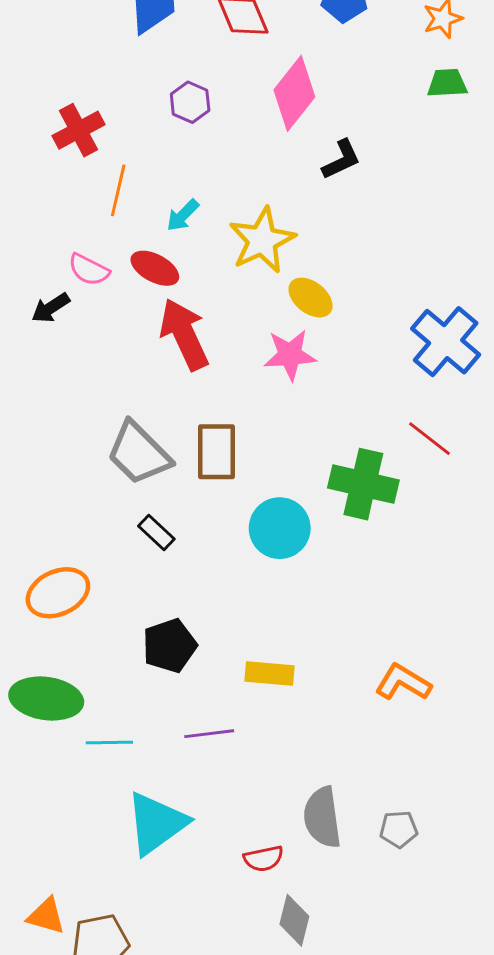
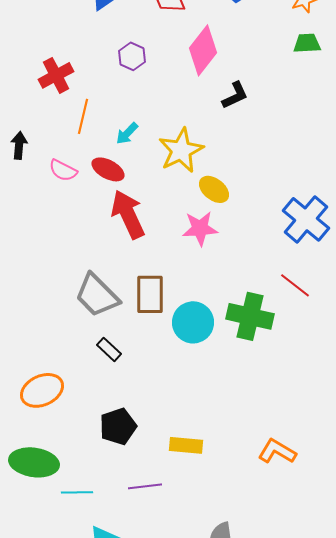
black arrow: (51, 308) -> (19, 145), moved, turned 128
cyan circle: (280, 528) -> (193, 322), moved

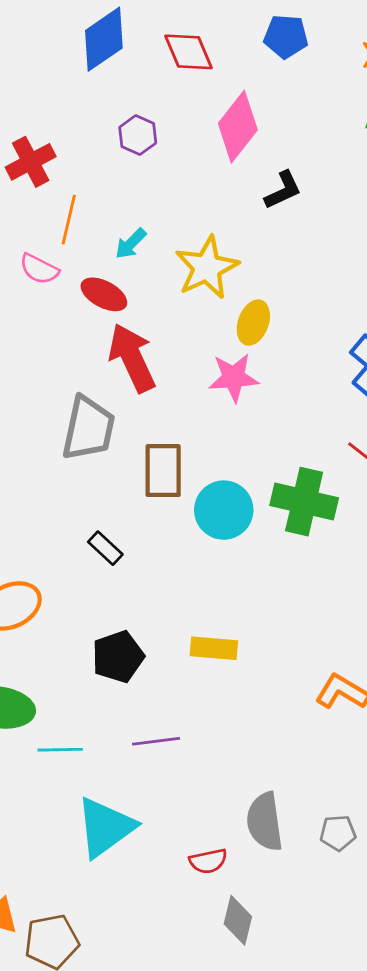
pink semicircle: (63, 170) -> (39, 269), moved
yellow ellipse: (214, 189) -> (253, 323), turned 72
gray trapezoid: (97, 295) -> (88, 428), moved, turned -123
yellow rectangle: (186, 445) -> (214, 648), moved

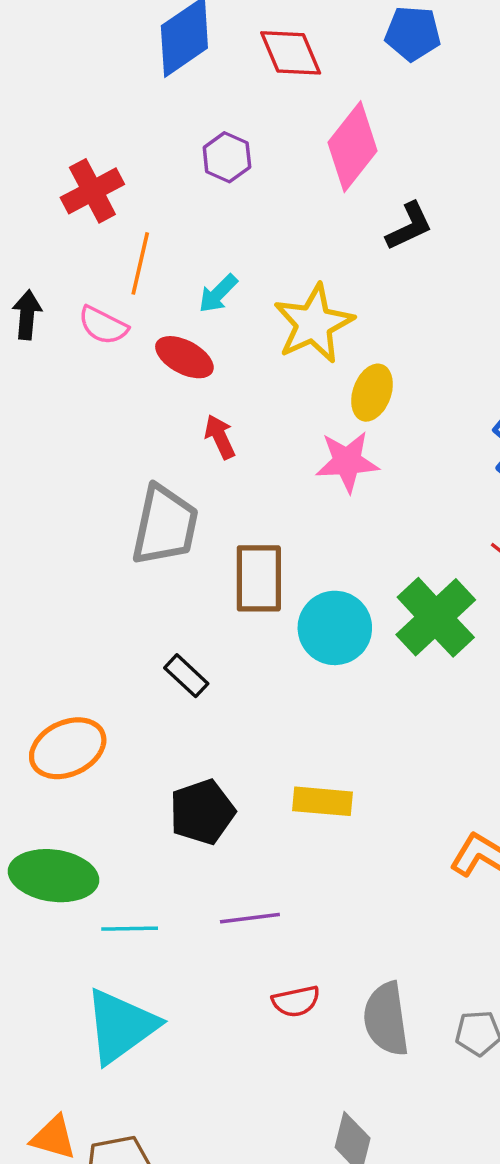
red arrow: (132, 358) -> (220, 437), size x0.5
green cross: (304, 502) -> (436, 617), turned 34
cyan triangle: (105, 827) -> (121, 1026), moved
red semicircle: (208, 861) -> (296, 1001), moved

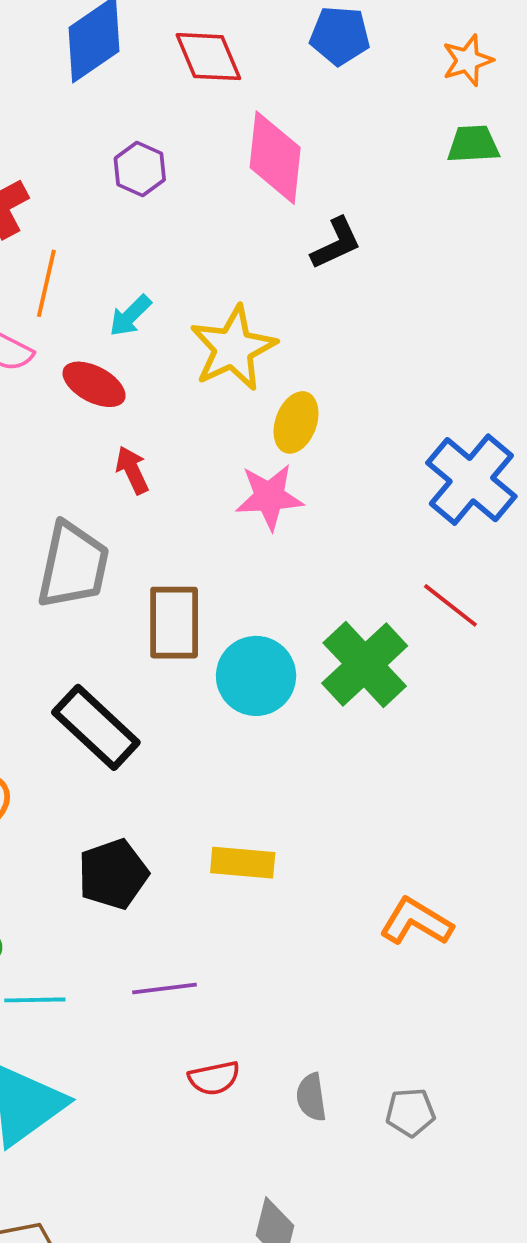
pink diamond: (353, 147) -> (275, 158), turned -32
black rectangle: (186, 676) -> (96, 727), size x1.8
gray semicircle: (386, 1019) -> (311, 1097), size x0.6

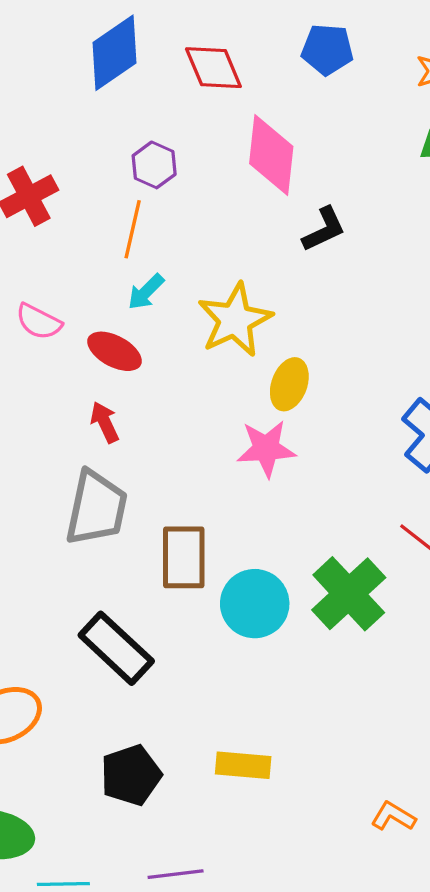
orange line: (46, 283) -> (133, 229), moved
red arrow: (132, 470) -> (105, 422), moved
orange L-shape: (416, 922) -> (393, 816), size x0.7

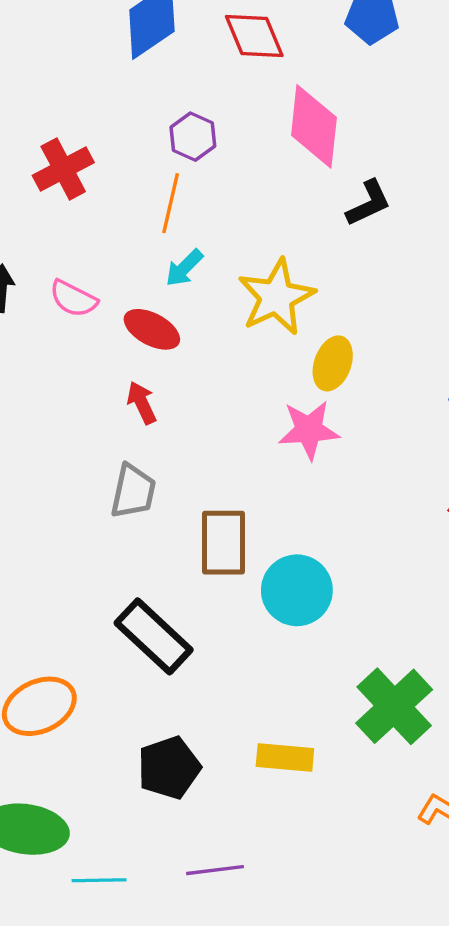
gray trapezoid: (96, 508) -> (133, 491), size x0.7
green cross: (349, 594) -> (394, 706), moved

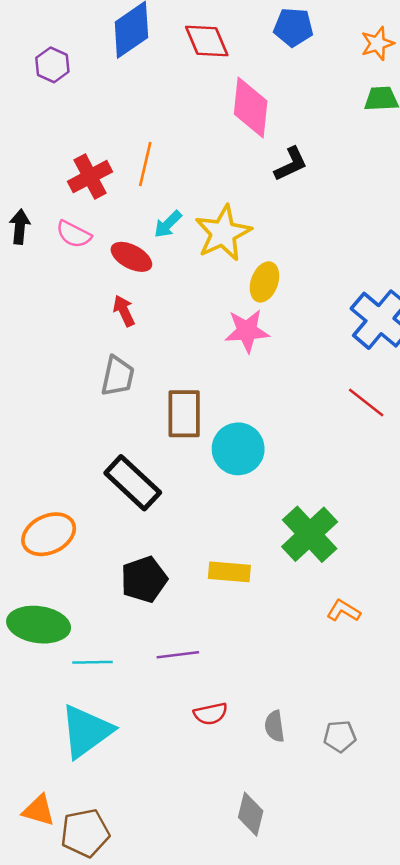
purple hexagon: (193, 137) -> (52, 65), moved
red cross: (63, 169) -> (90, 177), moved
cyan arrow: (184, 268) -> (168, 224), moved

